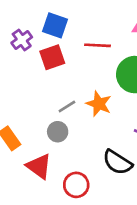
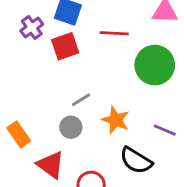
orange star: (99, 104) -> (116, 120), moved

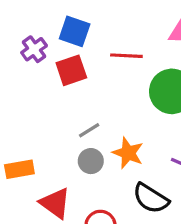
gray circle: (71, 127) -> (91, 161), moved
orange rectangle: (19, 134) -> (19, 169), turned -65

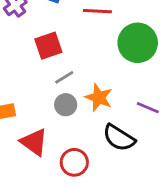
red square: (71, 70) -> (48, 46), moved

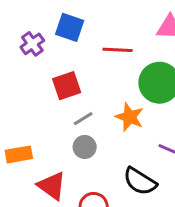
orange star: (99, 98) -> (129, 117), moved

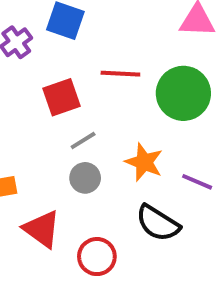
red line: (118, 50) -> (120, 74), moved
orange star: (129, 117) -> (144, 162), moved

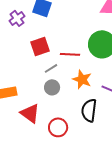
red line: (120, 74) -> (70, 54), moved
black semicircle: (158, 223) -> (89, 110), turned 65

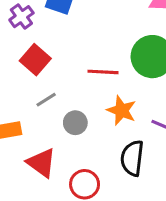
red square: (40, 46) -> (35, 60), moved, turned -30
gray line: (51, 68) -> (46, 100), moved

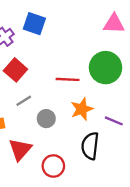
orange star: (121, 110) -> (82, 109), turned 30
red triangle: (41, 163) -> (20, 149), turned 35

